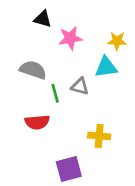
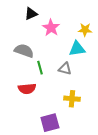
black triangle: (43, 19) -> (31, 14), turned -40
pink star: (70, 38) -> (51, 28), turned -30
gray triangle: (80, 86) -> (65, 69), moved

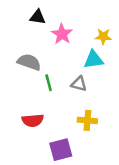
black triangle: (31, 14) -> (38, 17), turned 32
red semicircle: (27, 89) -> (33, 120), moved

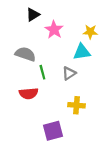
black triangle: (38, 17) -> (33, 15), turned -40
gray triangle: (79, 84) -> (69, 73), turned -48
red semicircle: (33, 120) -> (29, 93), moved

